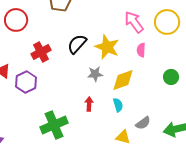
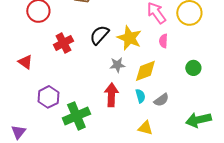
purple hexagon: (26, 82) -> (48, 97), moved
red arrow: (89, 104) -> (111, 95), size x1.6
gray semicircle: (143, 123) -> (161, 100), moved

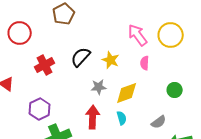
yellow star: (129, 38) -> (111, 60), size x0.7
purple hexagon: (48, 97) -> (40, 109), moved
gray semicircle: (161, 100) -> (159, 122), moved

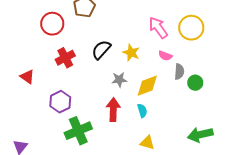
red circle: (20, 33) -> (52, 24), moved
pink semicircle: (145, 63) -> (165, 56), turned -72
gray semicircle: (159, 122) -> (179, 72), moved, turned -49

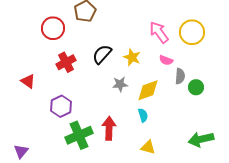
red arrow: (113, 110) -> (109, 128), moved

